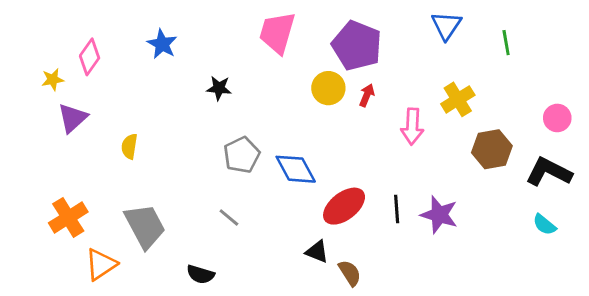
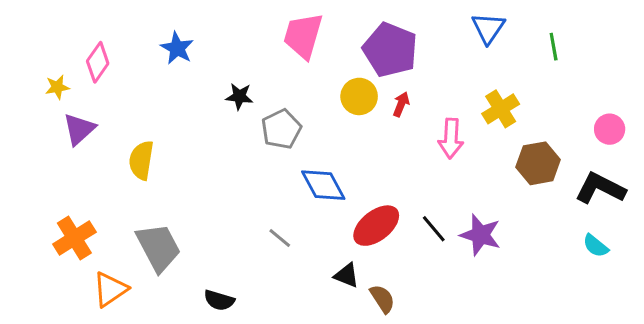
yellow semicircle: (129, 146) -> (141, 160), size x1.4
gray pentagon: (242, 155) -> (281, 129), moved
black line: (397, 209) -> (434, 229), turned -36
gray line: (229, 217) -> (280, 238), moved

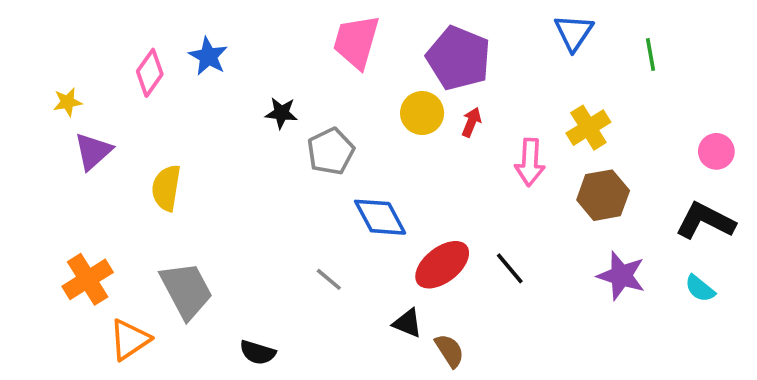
pink diamond: (98, 62) -> (150, 73), moved
brown hexagon: (538, 163) -> (603, 195), moved
purple star: (480, 235) -> (621, 276), moved

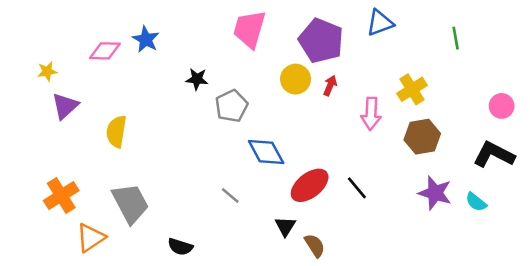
blue triangle: (574, 33) -> (380, 23), moved, turned 36
pink diamond: (150, 73) -> (105, 51), turned 56
cyan semicircle: (700, 288) -> (476, 202), moved
black triangle: (407, 323) -> (285, 226), turned 40

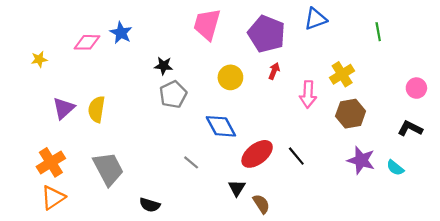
yellow circle: (296, 79) -> (230, 77), moved
purple triangle: (65, 106) -> (64, 108), moved
gray pentagon: (232, 106) -> (173, 94), moved
black L-shape: (494, 155) -> (410, 128), size x0.7
orange triangle: (91, 238) -> (53, 198), moved

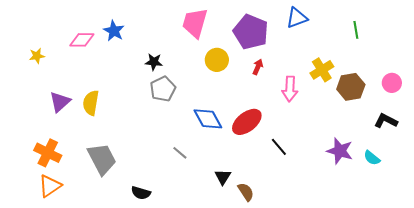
yellow circle: (230, 77) -> (217, 60), moved
brown hexagon: (351, 114) -> (351, 87), moved
red ellipse: (257, 154) -> (247, 122), moved
orange cross: (51, 162) -> (48, 153), turned -32

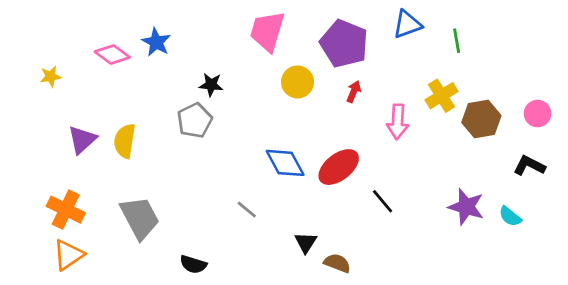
green line: (356, 30) -> (457, 41), moved
pink diamond: (82, 40) -> (112, 55), turned 35
gray pentagon: (163, 89) -> (195, 120), moved
brown semicircle: (246, 192) -> (337, 263), turned -36

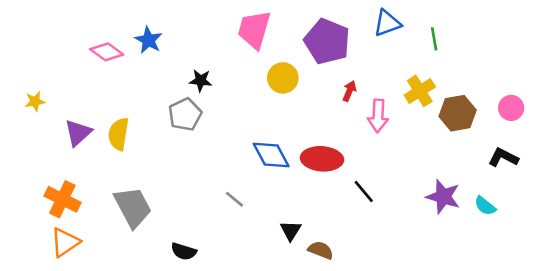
yellow star: (51, 76) -> (35, 101), moved
red arrow: (354, 92) -> (349, 91), moved
red ellipse: (339, 167) -> (322, 159), turned 42

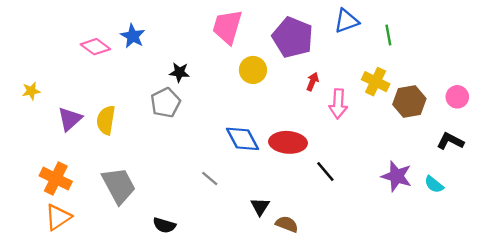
yellow cross: (420, 91) -> (376, 82), turned -32

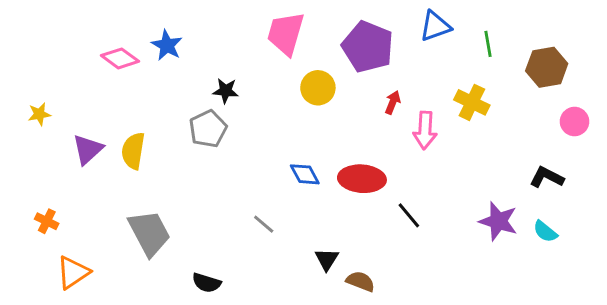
brown hexagon: (409, 102) -> (547, 67), moved
blue diamond: (242, 139) -> (305, 174), size x0.7
black L-shape: (450, 141) -> (547, 177), moved
orange cross: (56, 179) -> (47, 221), moved, size x0.6

